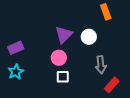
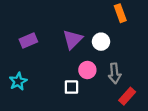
purple rectangle: (16, 48) -> (28, 40), moved
pink circle: (59, 58) -> (87, 70), moved

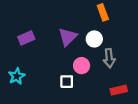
orange rectangle: (120, 13) -> (103, 12), moved
gray arrow: (115, 73) -> (109, 58), moved
red rectangle: (127, 96) -> (119, 90), turned 35

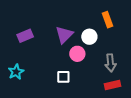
orange rectangle: (103, 12) -> (107, 20), moved
gray arrow: (109, 58) -> (110, 63), moved
pink circle: (82, 66) -> (77, 54), moved

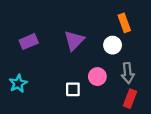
white circle: (89, 37) -> (113, 45), moved
pink circle: (77, 54) -> (97, 77), moved
red rectangle: (113, 85) -> (130, 99), turned -56

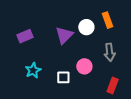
white circle: (113, 45) -> (86, 27), moved
gray arrow: (128, 73) -> (110, 52), moved
cyan star: (18, 84) -> (33, 70), moved

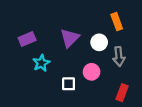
white circle: (86, 27) -> (99, 42), moved
cyan star: (33, 70) -> (41, 63), moved

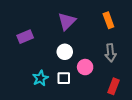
purple triangle: (70, 38) -> (67, 21), moved
white circle: (99, 42) -> (65, 52), moved
cyan star: (41, 63) -> (40, 78), moved

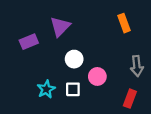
purple triangle: (67, 21) -> (60, 27), moved
gray arrow: (110, 53) -> (137, 66), moved

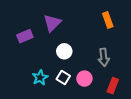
gray arrow: (137, 66) -> (104, 57), moved
pink circle: (97, 76) -> (84, 79), moved
white square: (73, 89) -> (63, 78), turned 32

